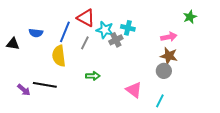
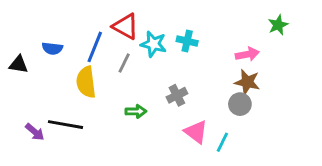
gray cross: (116, 40) -> (177, 95), moved
cyan line: (160, 101) -> (222, 142), moved

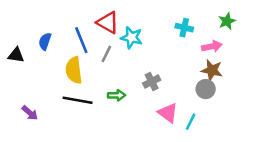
green star: (278, 25) -> (227, 21), moved
cyan cross: (187, 41) -> (184, 28), moved
blue line: (95, 47) -> (81, 40), turned -44
blue semicircle: (52, 48) -> (45, 41), turned 102
black line: (65, 125) -> (78, 100), moved

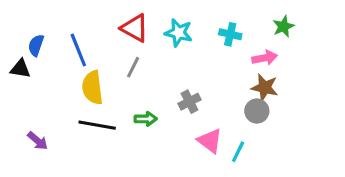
cyan star: (132, 38) -> (179, 33), moved
blue line: (81, 40) -> (78, 50), moved
blue semicircle: (45, 41) -> (36, 45), moved

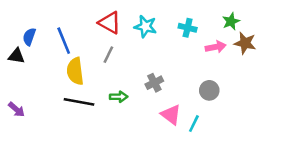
brown star: (265, 88) -> (245, 43), moved
purple arrow: (38, 141) -> (16, 110), moved

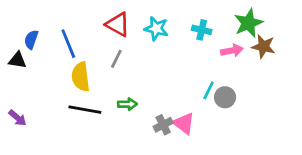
green star: (231, 21) -> (248, 23), size x1.5
gray cross: (154, 83) -> (163, 125), moved
cyan line: (194, 124) -> (209, 90), moved

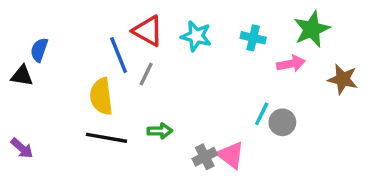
blue line: (68, 44) -> (119, 55), moved
brown star: (264, 46) -> (343, 79), moved

